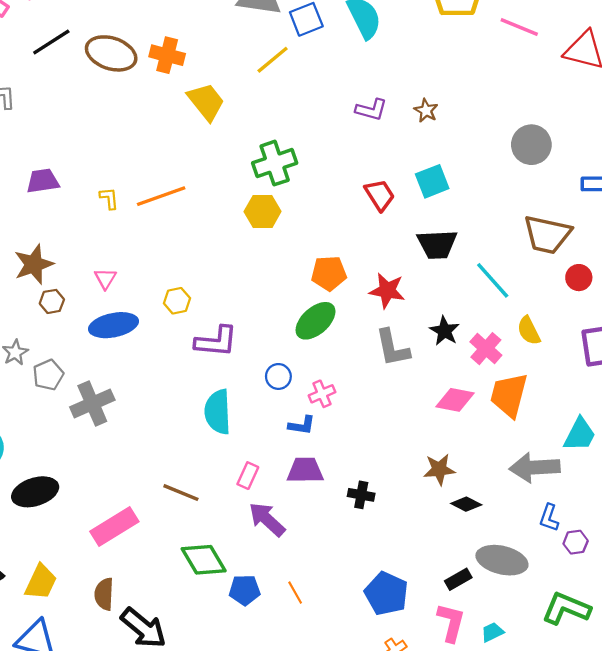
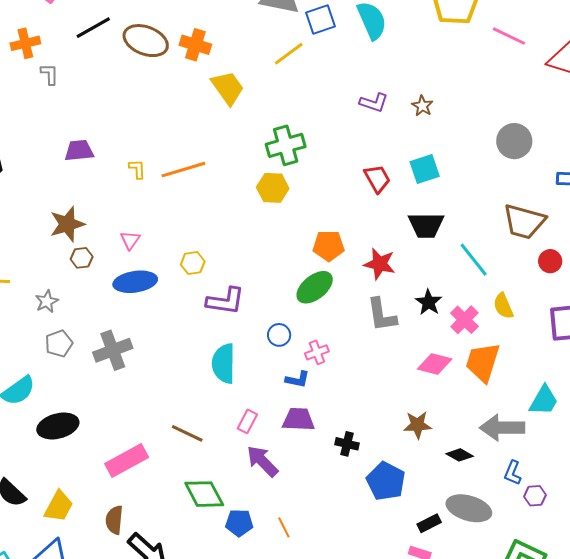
gray pentagon: (48, 375) -> (59, 344), moved
black diamond: (466, 504) -> (460, 455), moved
blue pentagon: (386, 594) -> (386, 481), moved

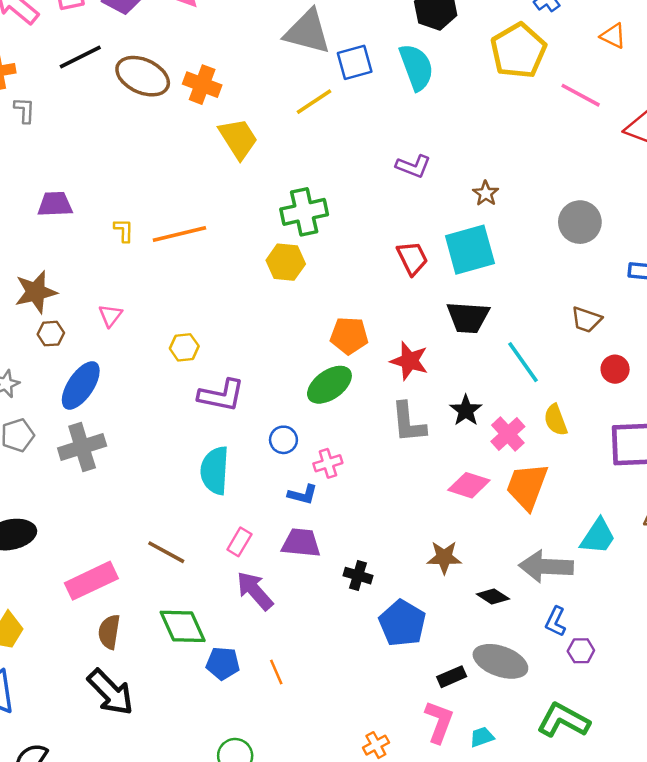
brown star: (422, 106) -> (486, 193), moved
cyan square: (425, 169) -> (470, 250), size x1.4
brown trapezoid: (524, 222) -> (586, 320), size x0.6
blue ellipse: (135, 282) -> (81, 385), moved, turned -51
brown semicircle: (114, 520) -> (109, 632), moved

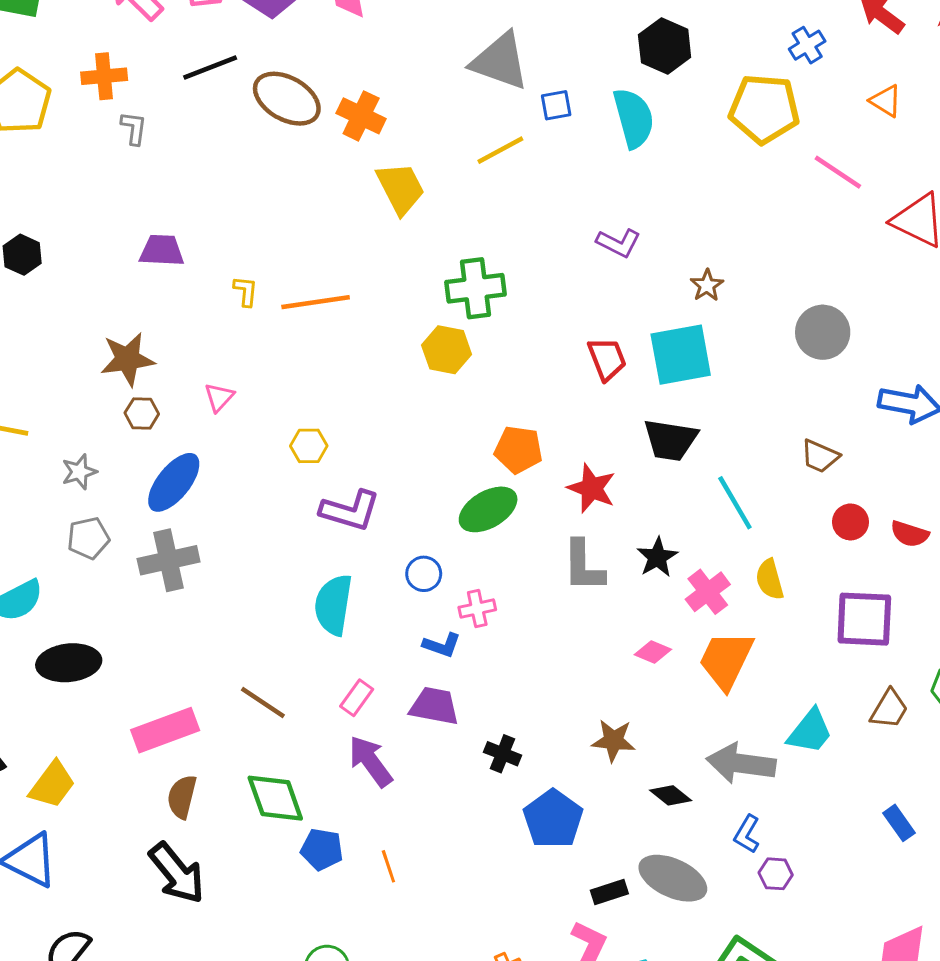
yellow pentagon: (518, 51) -> (764, 109), turned 30
blue square: (355, 62) -> (556, 105), size x0.7
pink diamond: (469, 485) -> (653, 652), size x0.7

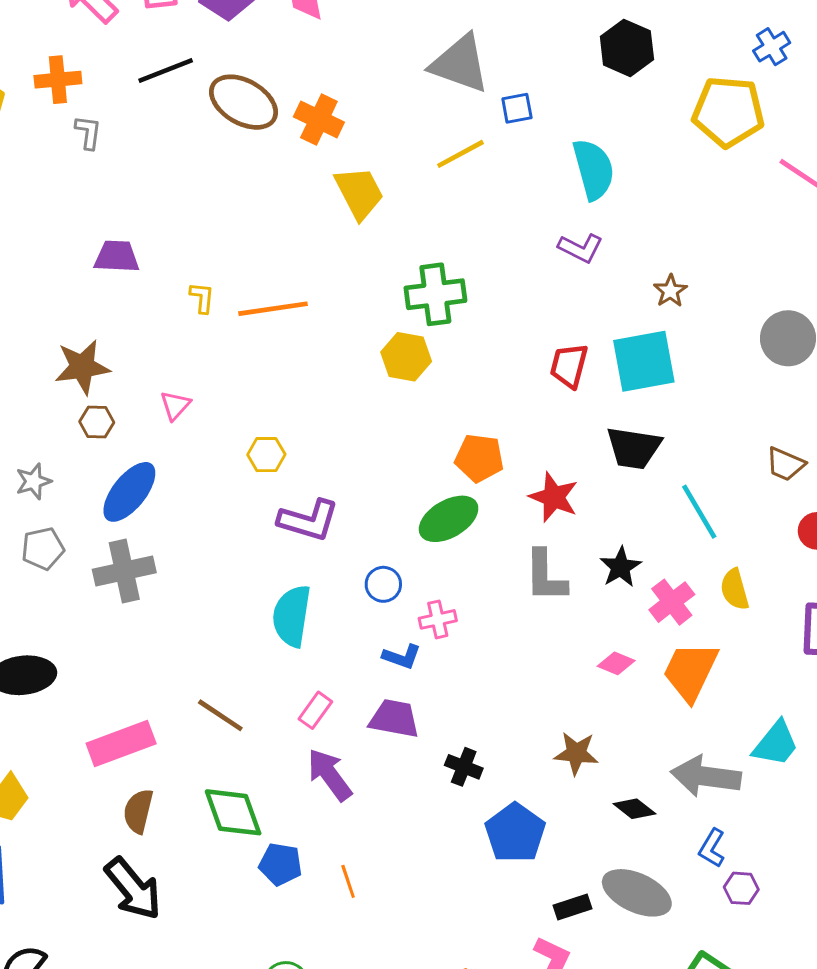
cyan semicircle: (634, 118) -> (593, 169), moved
red trapezoid: (607, 359) -> (569, 366), turned -144

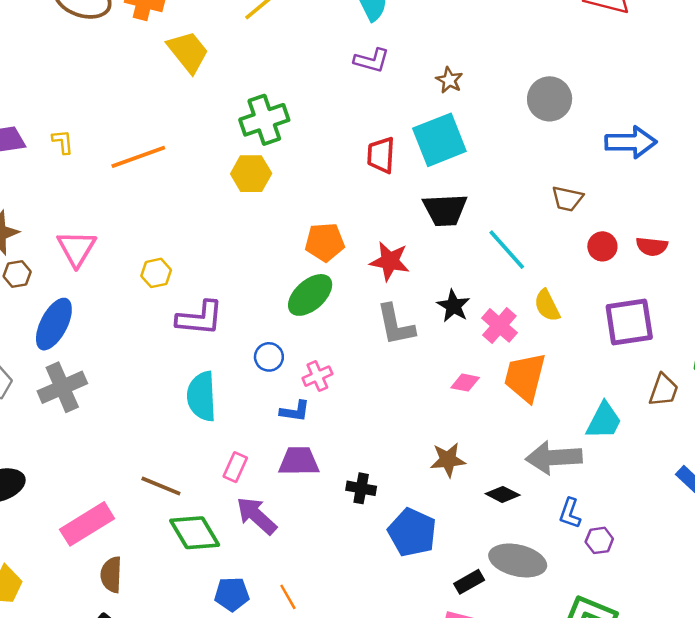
yellow L-shape: (202, 298) -> (63, 142), moved
pink triangle: (175, 405) -> (76, 248), size x1.6
green diamond: (233, 812) -> (195, 533), moved

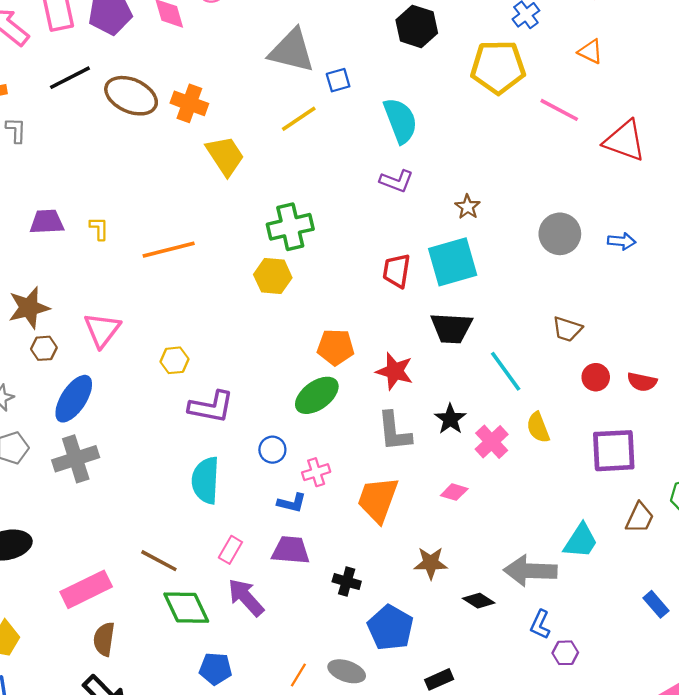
blue arrow: (631, 142) -> (622, 241), moved, size x0.6
orange trapezoid: (525, 377) -> (378, 500), moved
gray ellipse: (518, 560) -> (347, 671), moved, size x0.7
orange line: (288, 597) -> (298, 675), moved, turned 55

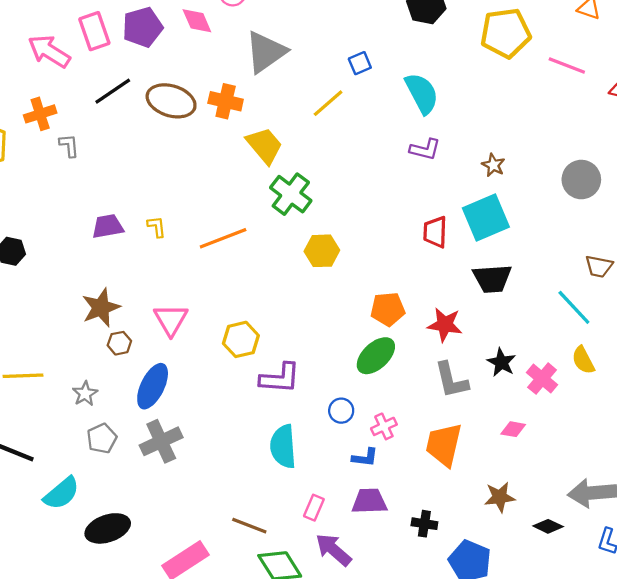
gray triangle: (292, 51) -> (266, 52), moved, turned -42
green cross: (290, 227) -> (291, 194), moved, turned -33
yellow hexagon: (174, 360) -> (241, 339), size x1.4
cyan line: (506, 371) -> (574, 307), moved

